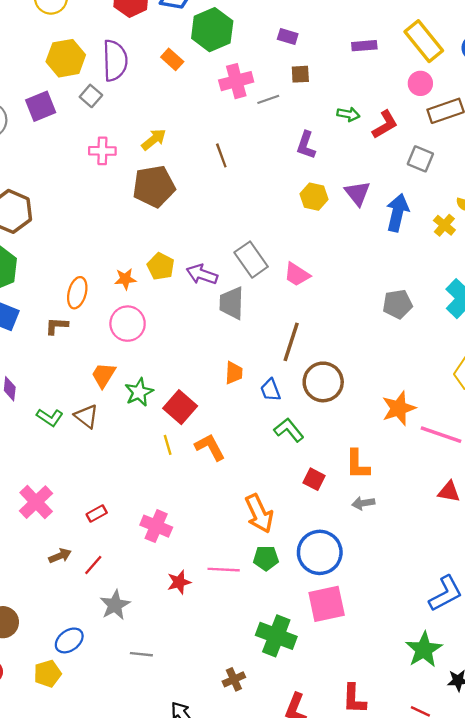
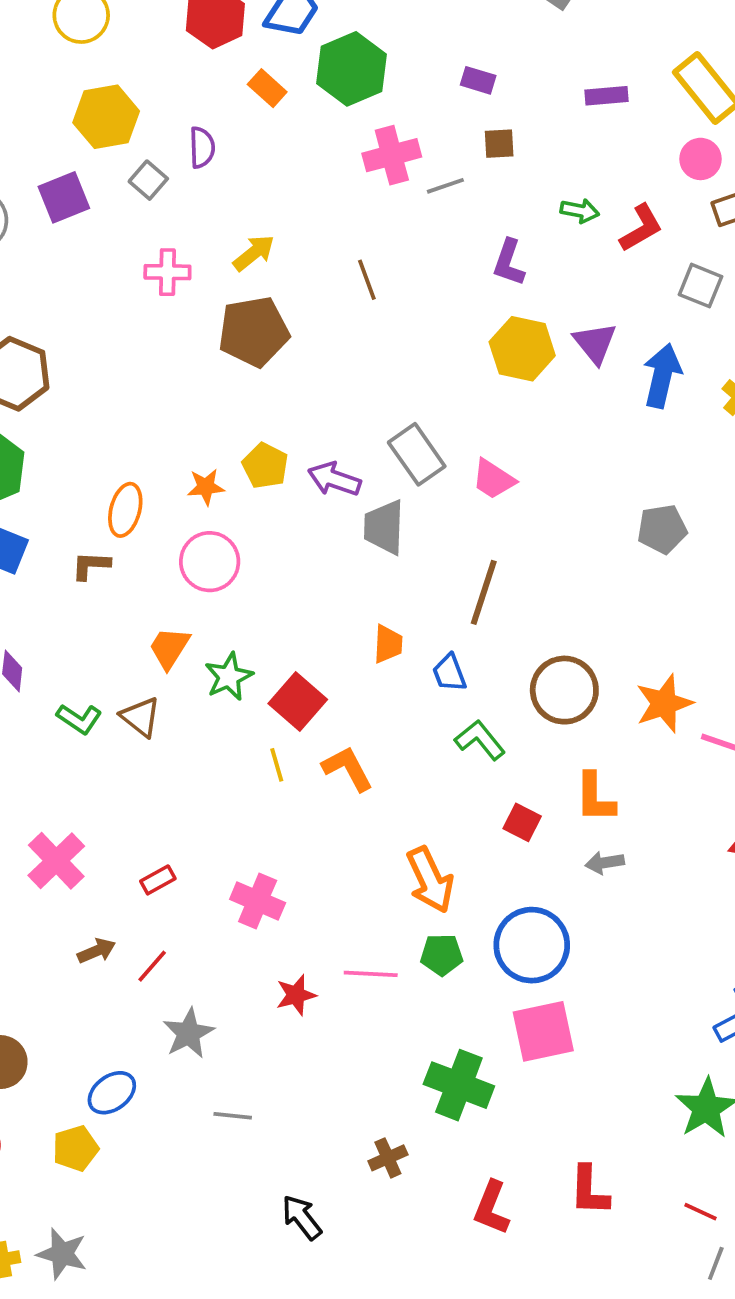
orange rectangle: (172, 59) -> (267, 88), moved
purple semicircle: (115, 60) -> (202, 147), moved, size x0.6
yellow hexagon: (314, 197) -> (522, 349), size x1.4
brown circle: (323, 382) -> (564, 690), moved

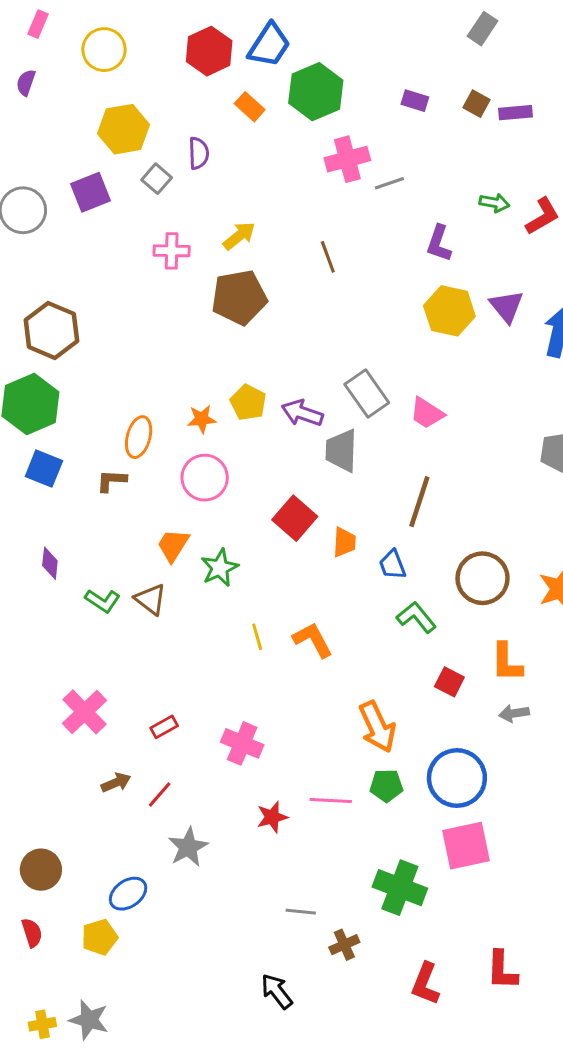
brown square: (499, 144) -> (476, 104), moved, turned 32
red square: (298, 702) -> (295, 518), moved
gray line: (233, 1116) -> (301, 912), moved

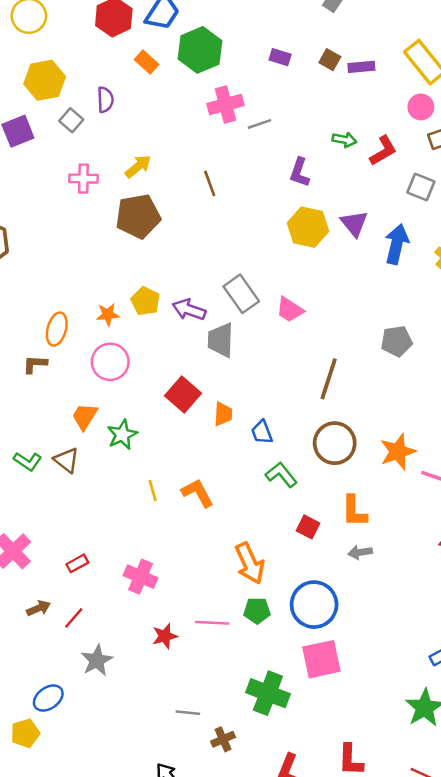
brown line: (419, 502) -> (329, 379), moved

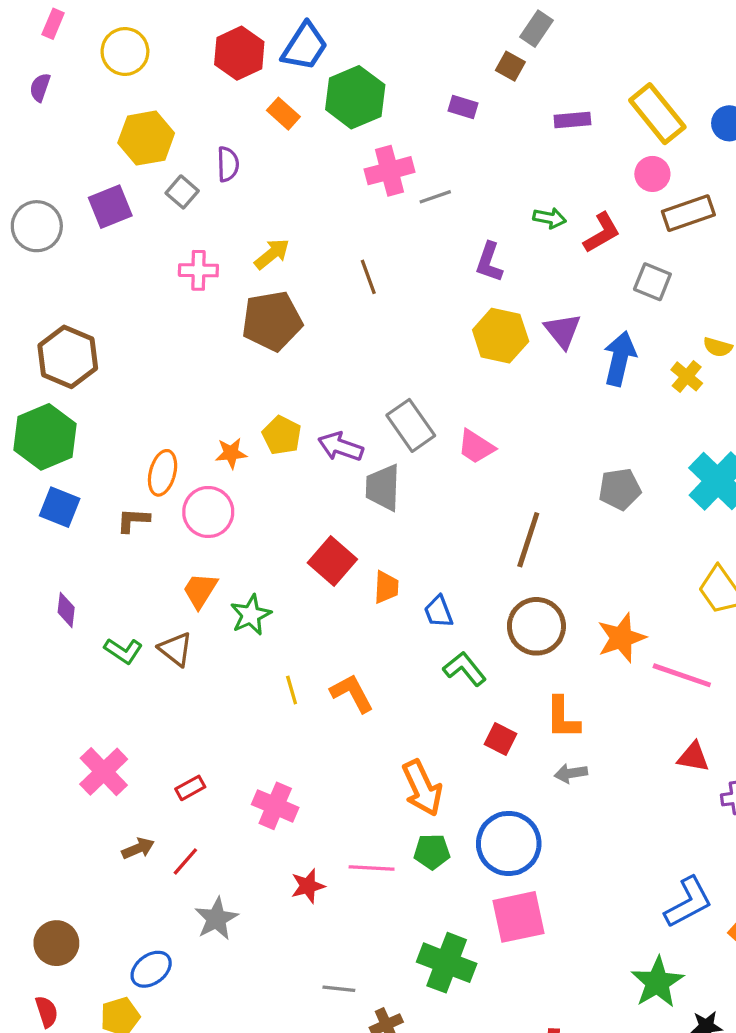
brown square: (330, 60) -> (510, 66), moved
pink circle: (110, 362) -> (208, 512), moved

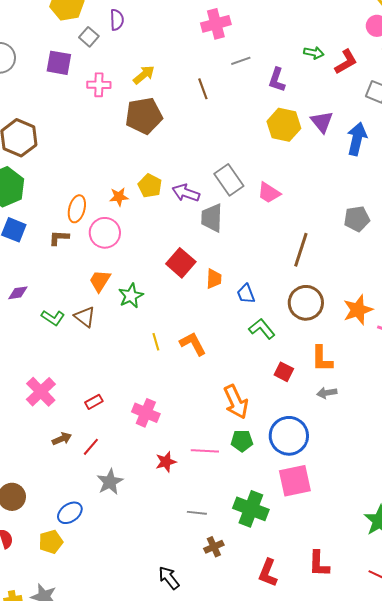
gray line: (435, 197) -> (241, 61), moved
purple square: (110, 207) -> (59, 63), moved, turned 32
purple diamond: (66, 610) -> (18, 293), turned 75
gray line: (339, 989) -> (197, 513), moved

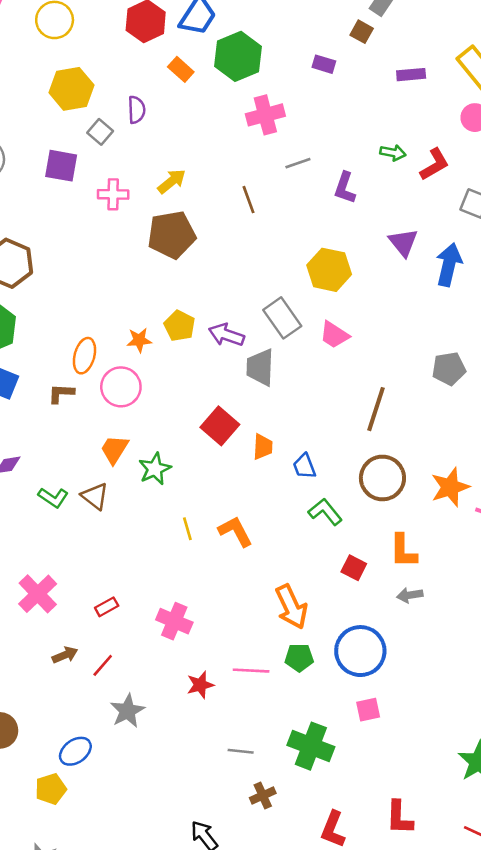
yellow hexagon: (284, 125) -> (329, 270), moved
pink square: (295, 481) -> (368, 710), size x0.6

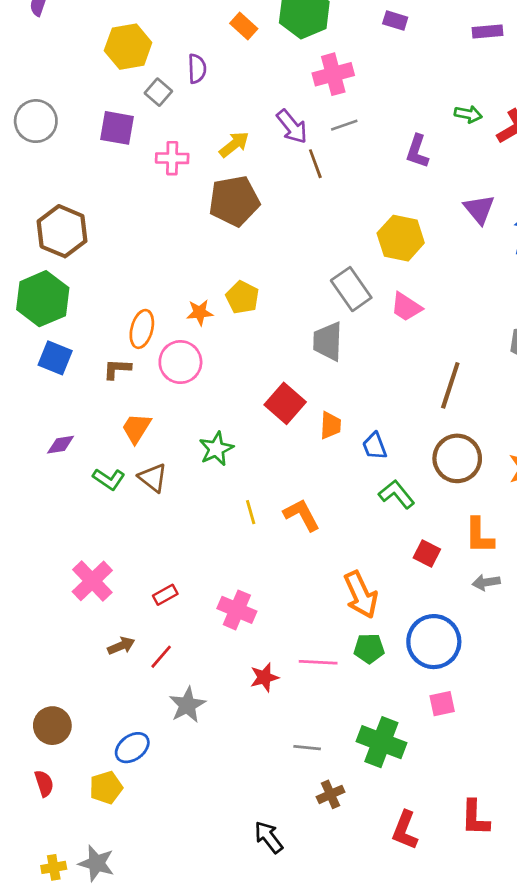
gray line: (298, 163) -> (344, 125), moved
purple arrow: (226, 335) -> (292, 127), moved, turned -148
orange trapezoid: (114, 449) -> (136, 428), moved

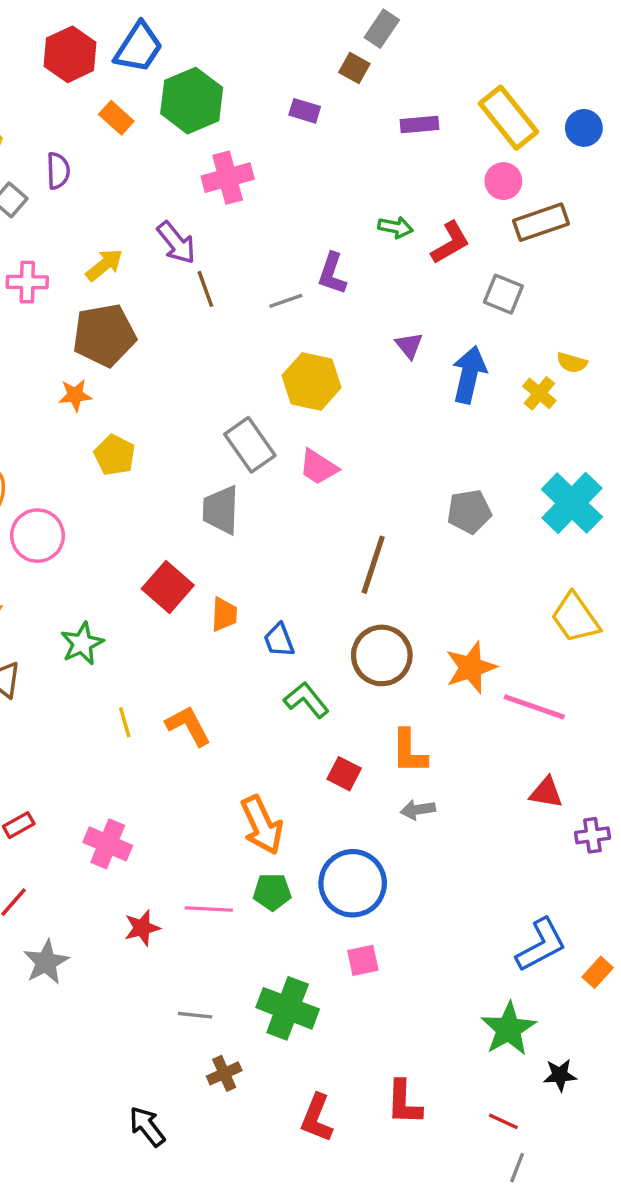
gray line: (344, 125) -> (286, 301), moved
purple triangle: (479, 209) -> (409, 345), size x0.7
orange star: (200, 312) -> (75, 395), moved

